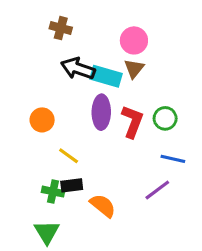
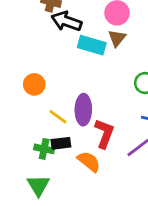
black arrow: (78, 69) -> (66, 21), moved
purple ellipse: (101, 112) -> (83, 110), moved
red L-shape: (132, 121) -> (104, 134), moved

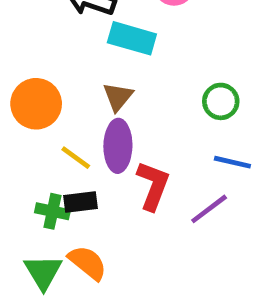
brown triangle: (117, 38) -> (118, 97), moved
orange circle: (34, 84) -> (36, 104), size x1.4
orange semicircle: (89, 162) -> (88, 263), moved

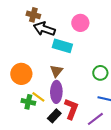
black rectangle: (81, 202) -> (54, 116), moved, turned -40
green cross: (52, 211) -> (28, 102), moved

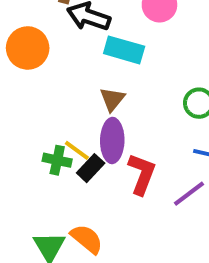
orange circle: (21, 74) -> (28, 48), moved
black rectangle: (54, 116) -> (91, 168), moved

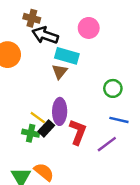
brown triangle: (112, 99) -> (60, 72), moved
green cross: (57, 160) -> (31, 133), moved

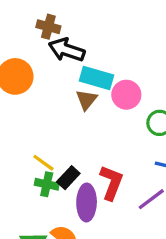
pink circle: (89, 28) -> (126, 95), moved
purple ellipse: (60, 111) -> (87, 203), moved
yellow line: (38, 118) -> (43, 163), moved

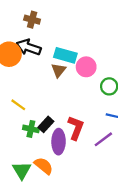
black arrow: (67, 50) -> (29, 47), moved
yellow line: (43, 163) -> (18, 105), moved

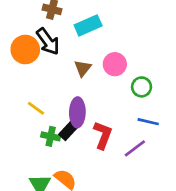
black arrow: (29, 47) -> (48, 41), turned -145
cyan rectangle: (65, 55) -> (88, 25), moved, turned -40
purple ellipse: (59, 142) -> (77, 112), moved

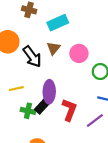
black arrow: (48, 41) -> (32, 57), moved
brown triangle: (83, 68) -> (53, 48), moved
yellow line: (36, 108) -> (16, 89), turned -48

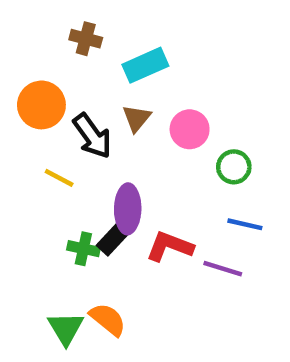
yellow line: (16, 89) -> (59, 178), moved, turned 40
red L-shape: (69, 110) -> (170, 246), turned -90
purple line: (95, 120) -> (223, 269), turned 54

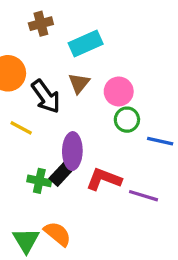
brown cross: (86, 39) -> (41, 24), turned -30
green circle: (234, 167) -> (127, 120), moved
blue line: (245, 224) -> (160, 141), moved

